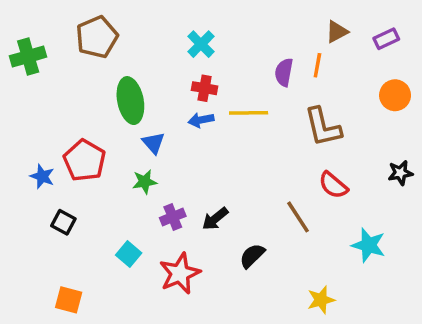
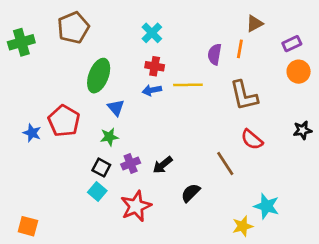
purple rectangle: (386, 39) -> (292, 44), moved
green ellipse: (130, 101) -> (99, 76), turned 32
black square: (63, 222) -> (101, 168), moved
cyan star: (369, 245) -> (267, 206), moved
orange square: (69, 300) -> (28, 226), moved

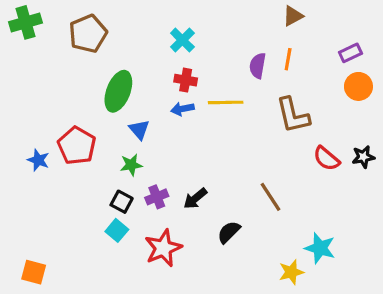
brown triangle: (255, 24) -> (293, 16), moved
green cross: (21, 42) -> (26, 22), moved
red semicircle: (252, 140) -> (326, 158), moved

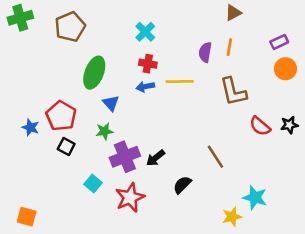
purple cross: (157, 197) -> (125, 157), size x1.6
black square: (122, 202) -> (66, 147), moved

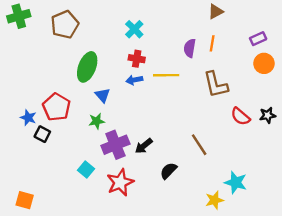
black square: (66, 147) -> (42, 134), moved

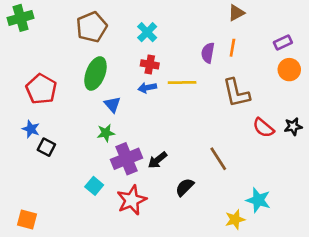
brown pentagon: (65, 24) -> (92, 27), moved
red pentagon: (56, 107) -> (41, 89), moved

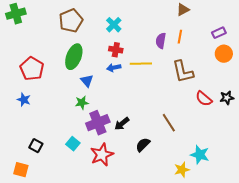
black square: (46, 147) -> (36, 146), moved

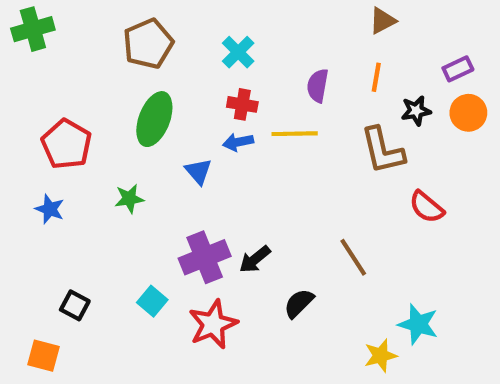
purple semicircle: (161, 41) -> (318, 86), moved
blue triangle: (87, 81) -> (198, 171), moved
black star: (227, 98) -> (416, 111), moved
green star: (82, 103) -> (129, 199), moved

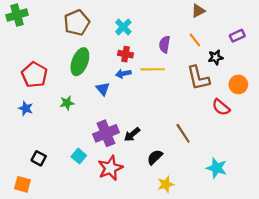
orange line: (376, 77) -> (195, 40), turned -48
orange circle: (468, 113) -> (238, 84), moved
yellow star: (380, 356) -> (166, 184), moved

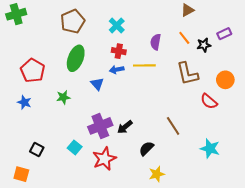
black star: (216, 57) -> (204, 45), moved
cyan star: (217, 168) -> (210, 148), moved

